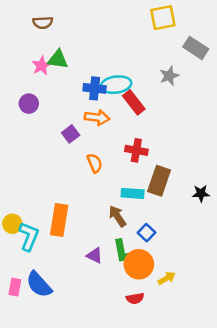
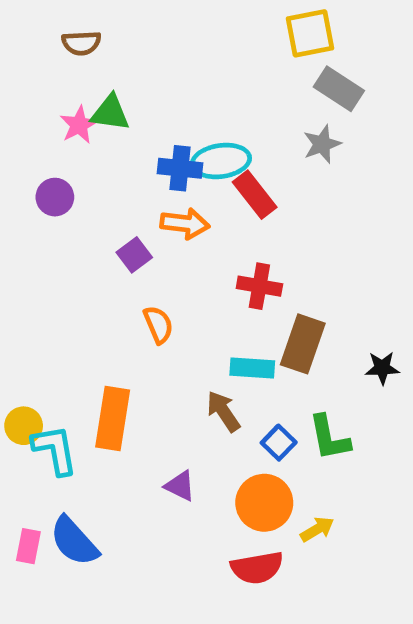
gray rectangle: (196, 48) -> (339, 89), moved
orange semicircle: (95, 163) -> (158, 325), moved
cyan L-shape: (29, 236) -> (55, 450), turned -32
green L-shape: (124, 252) -> (329, 438), moved
red semicircle: (135, 298) -> (257, 568), size x1.5

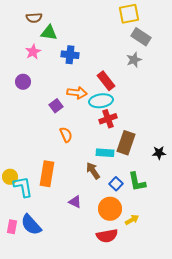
green triangle: (110, 113) -> (49, 33), moved
cyan ellipse: (221, 161) -> (101, 101), moved
blue cross: (180, 168) -> (70, 55), moved
red cross: (259, 286) -> (108, 119), turned -30

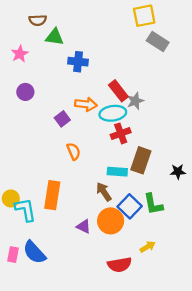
pink star: (33, 52) -> (20, 54), moved
gray star: (134, 60) -> (135, 101), moved
blue square: (116, 184) -> (130, 206), size x1.5
orange circle: (110, 209) -> (111, 221), moved

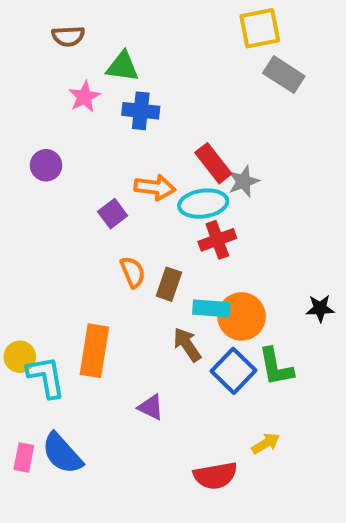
green triangle: (55, 37) -> (123, 66), moved
pink star: (20, 54) -> (84, 97), moved
brown rectangle: (141, 160) -> (169, 284), moved, size x0.7
orange circle: (111, 221) -> (242, 316), moved

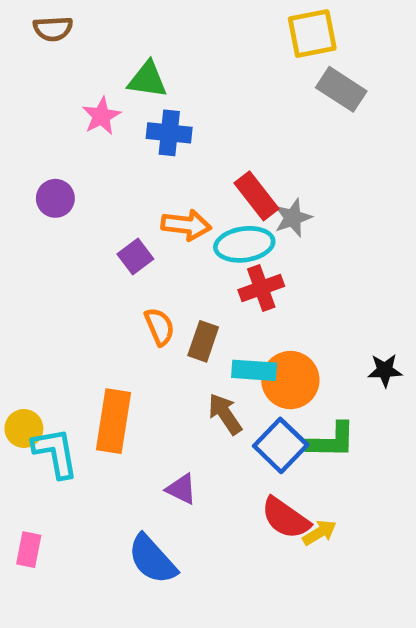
brown semicircle: (68, 36) -> (53, 29), moved
green L-shape: (276, 367) -> (332, 441), turned -78
blue semicircle: (62, 453) -> (152, 559), moved
red semicircle: (215, 476) -> (286, 518), moved, turned 45

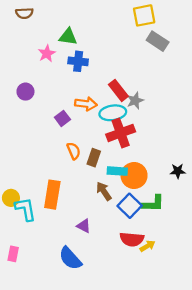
red cross: (261, 288) -> (121, 133), size x1.4
red semicircle: (286, 518) -> (132, 239), turned -30

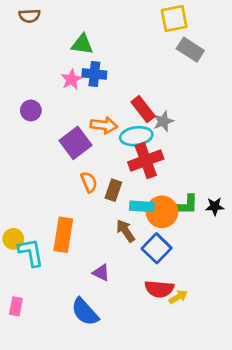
pink star: (47, 53) -> (71, 79), moved
purple square: (62, 118) -> (75, 143), size x1.6
green L-shape: (153, 203) -> (185, 205), moved

